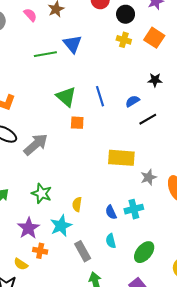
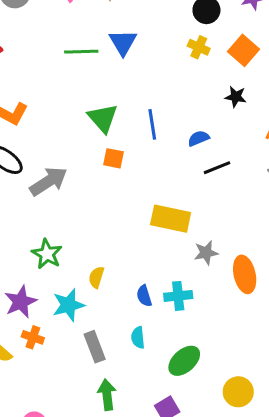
black star: (155, 80) -> (236, 97), moved

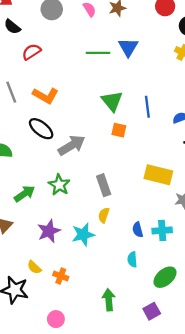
green star: (47, 254) -> (59, 185), moved
orange cross: (33, 337) -> (61, 276), moved
gray rectangle: (95, 347) -> (104, 185), moved

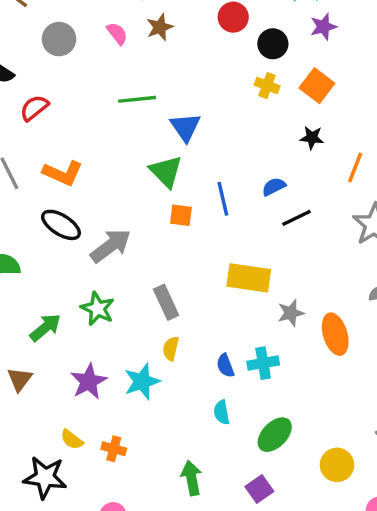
blue triangle: (128, 47) -> (185, 127), moved
blue line: (147, 107) -> (223, 199), moved

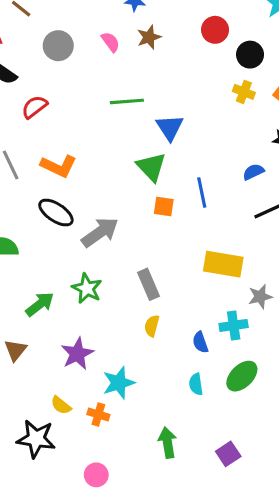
blue semicircle: (274, 187) -> (253, 172), moved
cyan cross: (263, 363) -> (234, 325), moved
cyan star: (142, 381) -> (119, 383), moved
green ellipse: (275, 435) -> (242, 376), moved

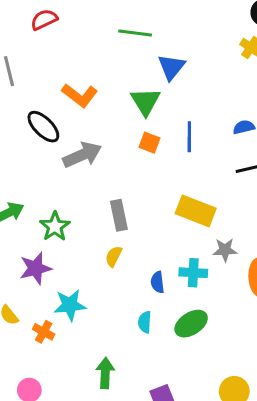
orange L-shape: (59, 166) -> (80, 95), moved
green star: (87, 288) -> (55, 226), moved

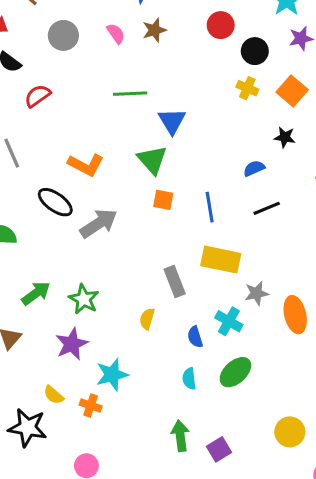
blue line: (189, 137) -> (210, 207), moved
gray rectangle: (119, 215) -> (175, 282), moved
cyan cross: (193, 273) -> (229, 321), turned 36
green arrow: (105, 373) -> (180, 436), moved

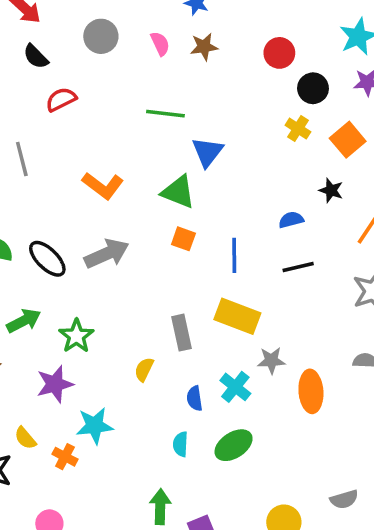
green triangle: (152, 160) -> (178, 192), turned -36
black ellipse: (55, 202) -> (47, 259), moved

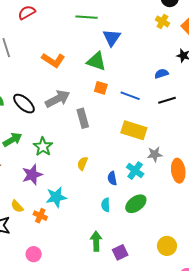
blue line: (234, 255) -> (130, 96), turned -66
gray rectangle: (182, 333) -> (83, 118), moved

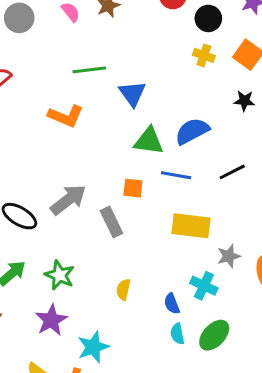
orange L-shape: (53, 60) -> (66, 116), moved
green triangle: (96, 61) -> (149, 141), moved
blue semicircle: (161, 74) -> (192, 131), moved, size x1.6
orange square: (101, 88) -> (133, 188), moved
cyan semicircle: (106, 205) -> (177, 334), moved

